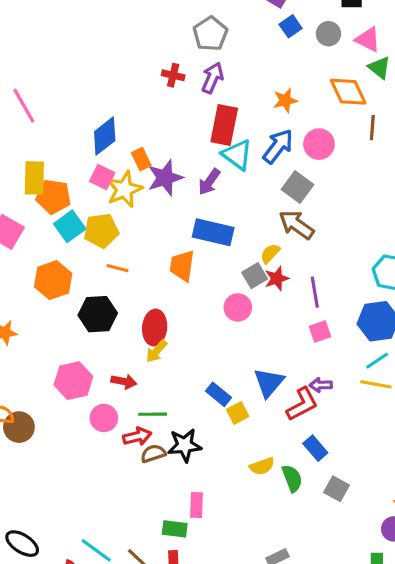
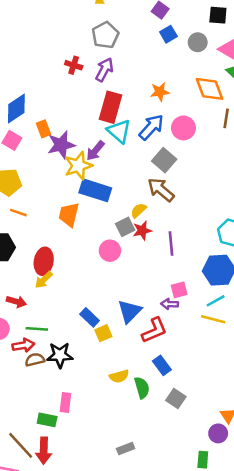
yellow star: (124, 189) -> (78, 166), moved
pink square: (320, 331) -> (179, 290), moved
purple arrow: (321, 385) -> (170, 304), moved

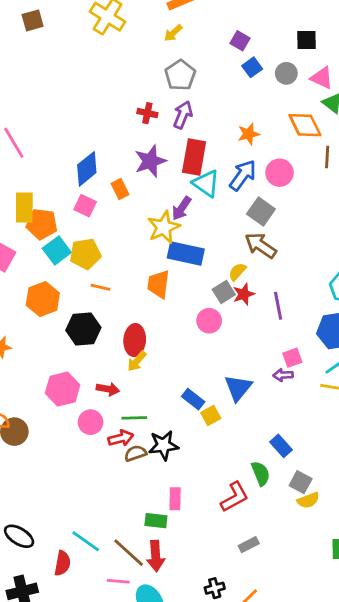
purple star: (61, 145) -> (150, 161), moved
red L-shape: (154, 330) -> (234, 497), moved
yellow semicircle: (119, 376) -> (308, 500), moved

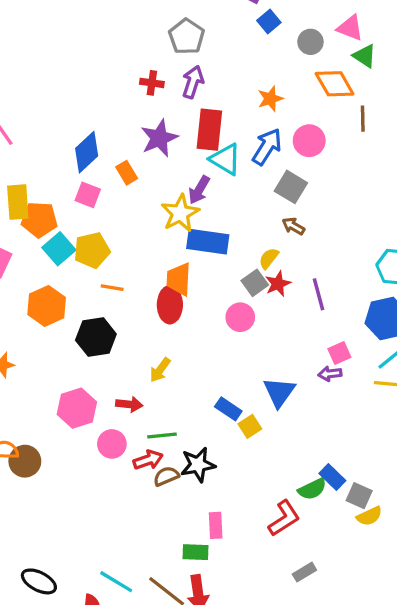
gray circle: (286, 73) -> (310, 42), moved
brown arrow: (261, 245) -> (293, 226), size x0.6
red ellipse: (135, 340) -> (170, 305), moved
blue rectangle: (281, 446) -> (332, 477), moved
green semicircle: (261, 473) -> (312, 489), turned 90

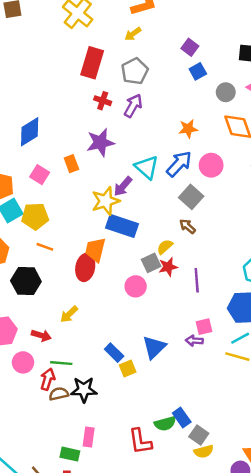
red rectangle: (209, 130) -> (92, 63), moved
blue diamond: (87, 152) -> (30, 132), moved
red arrow: (148, 460) -> (48, 379), turned -65
red L-shape: (284, 518) -> (140, 441), turned 104

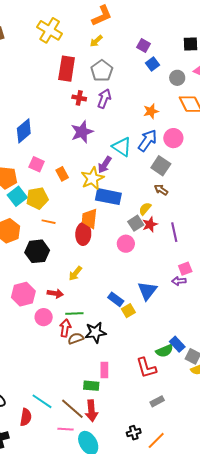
orange rectangle: (71, 164) -> (62, 174), moved

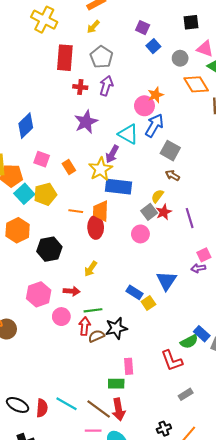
pink circle: (173, 138) -> (144, 106), moved
orange line: (49, 222) -> (76, 211), moved
red semicircle: (26, 417) -> (42, 408), moved

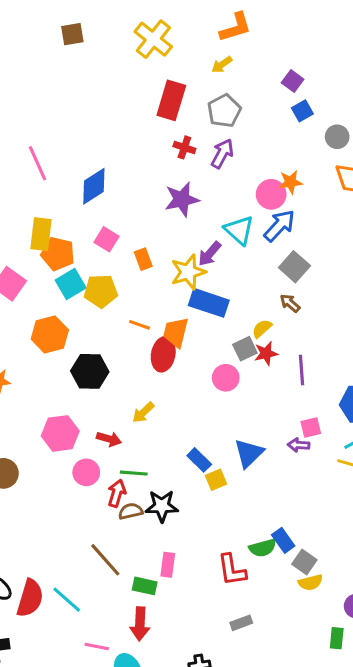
red semicircle: (42, 408) -> (30, 598), size x1.4
brown line: (99, 409) -> (105, 560), moved

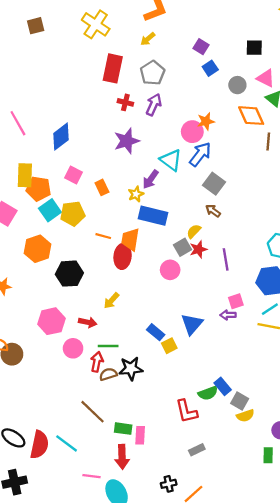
yellow star: (188, 272) -> (136, 194), size x0.6
pink rectangle: (168, 565) -> (140, 435), moved

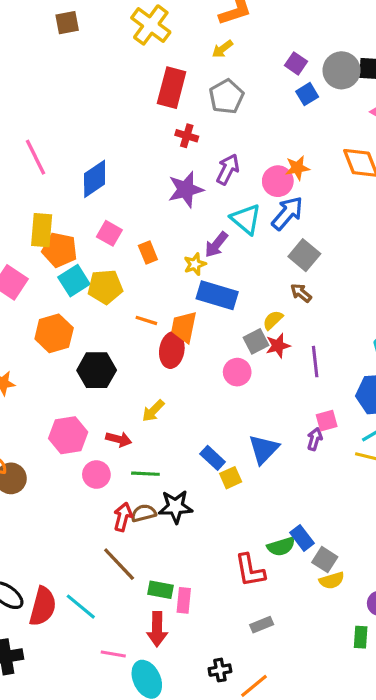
gray circle: (237, 85) -> (342, 70), moved, size x1.5
purple arrow: (154, 105) -> (228, 169), moved
purple arrow: (228, 315) -> (315, 439), turned 105
red arrow: (97, 362) -> (123, 517), moved

